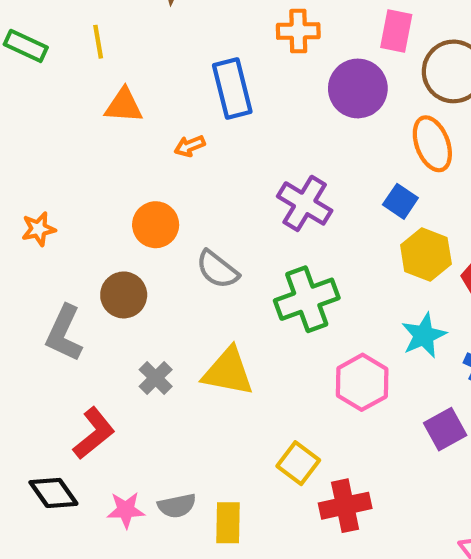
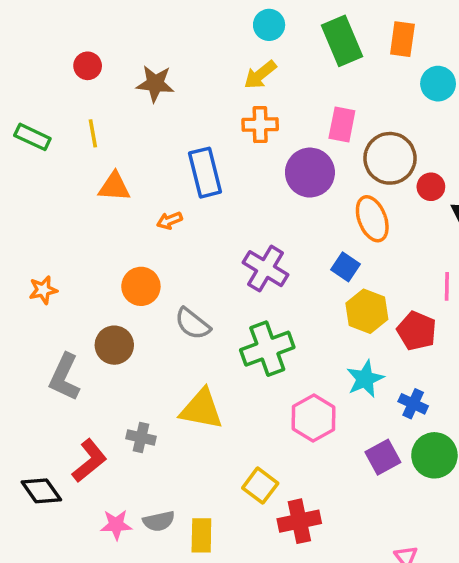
gray cross: (156, 378) -> (141, 438), moved, turned -32
black diamond: (53, 493) -> (41, 491), moved

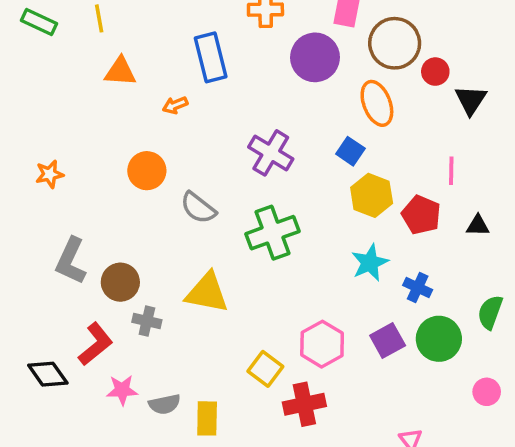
brown circle: (114, 345) -> (120, 282), moved
pink hexagon: (314, 418) -> (322, 344), moved
pink star: (116, 525) -> (122, 390), moved

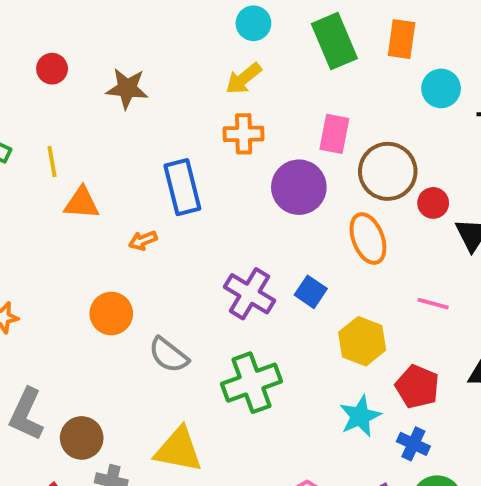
yellow line: (99, 18) -> (52, 161), moved
blue square: (350, 151) -> (311, 292), moved
pink line: (451, 171) -> (433, 304), moved, turned -76
red pentagon: (421, 215) -> (417, 387), moved

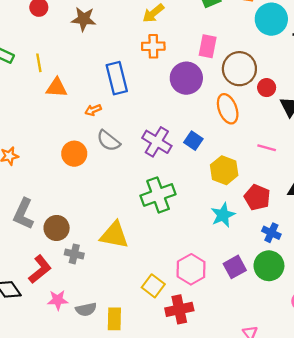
cyan circle: (441, 88) -> (271, 19), size x1.4
gray semicircle: (169, 355) -> (108, 141), moved
blue cross: (413, 444) -> (271, 233), moved

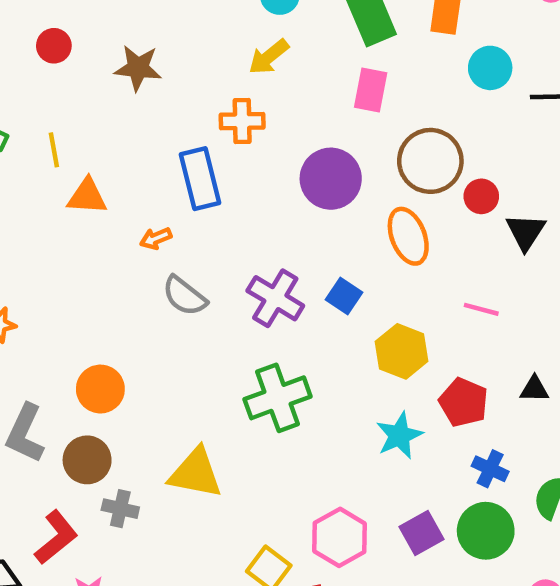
cyan circle: (271, 19) -> (490, 68), size x0.7
orange cross: (153, 46) -> (242, 121), moved
pink rectangle: (208, 46) -> (371, 90), moved
orange circle: (74, 154) -> (100, 389), moved

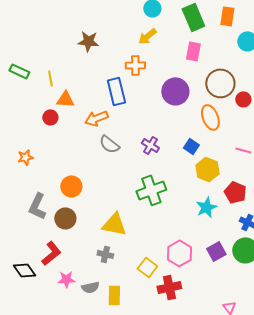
red circle: (54, 46) -> (50, 117), moved
orange arrow: (156, 238) -> (96, 118), size x1.6
blue square: (344, 296) -> (191, 146), moved
purple cross: (275, 298) -> (150, 145), size x0.7
gray cross: (120, 509) -> (105, 254), moved

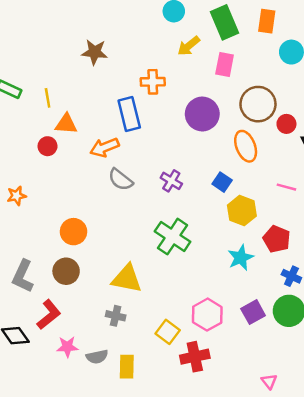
yellow arrow: (147, 36) -> (189, 46), moved
green cross: (151, 190) -> (173, 237), turned -36
gray L-shape: (37, 206) -> (23, 276), moved

